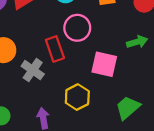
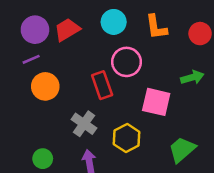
gray cross: (33, 70) -> (84, 124), moved

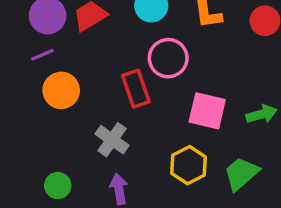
green arrow: (192, 77) -> (262, 114), moved
yellow hexagon: (127, 138) -> (189, 165), moved

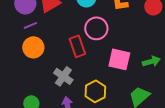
purple line: (42, 55) -> (30, 25), moved
yellow hexagon: (189, 165) -> (95, 91), moved

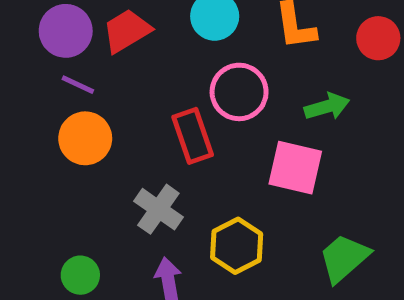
purple line: (30, 25) -> (78, 85), turned 48
green arrow: (151, 61) -> (327, 107), moved

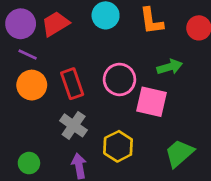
pink circle: (239, 92) -> (119, 79), moved
red rectangle: (193, 136) -> (72, 84), moved

